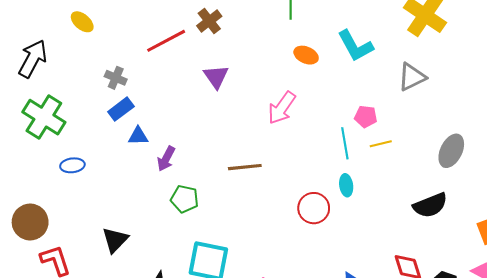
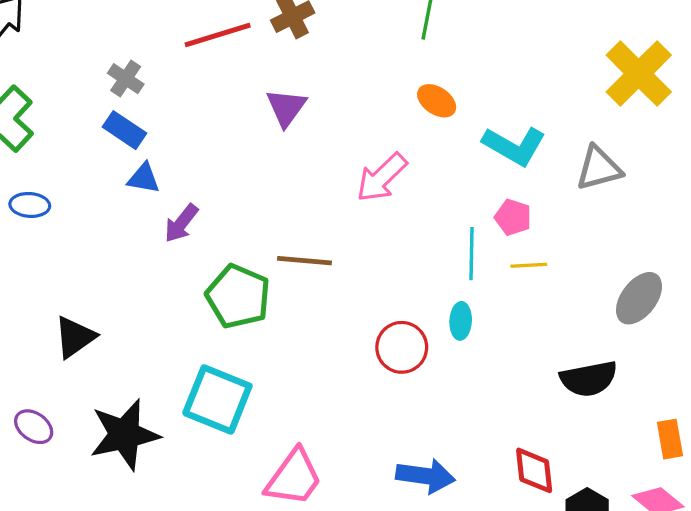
cyan L-shape: (355, 46) -> (514, 146), moved, turned -42
blue rectangle: (121, 109) -> (125, 130), turned 60
green pentagon: (185, 199) -> (238, 296), moved, size x1.4

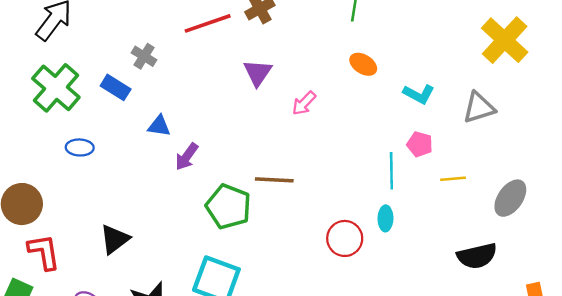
blue rectangle: (125, 130) -> (116, 87), moved
cyan L-shape: (514, 146) -> (419, 94), size x0.7
pink arrow: (382, 178) -> (304, 103), moved, size x0.7
yellow line: (529, 265) -> (453, 179), moved

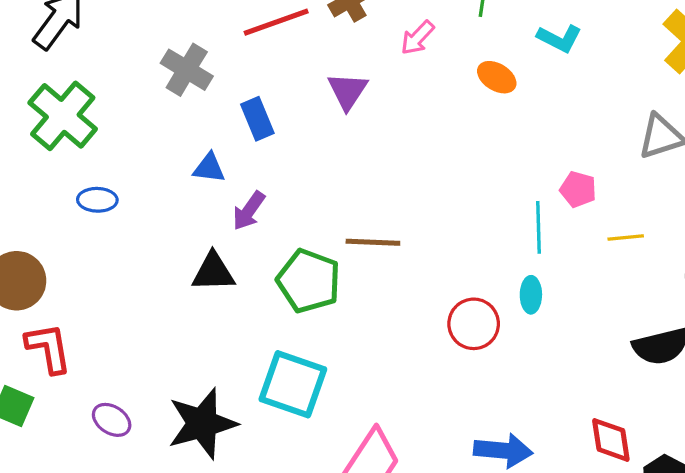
gray cross: (144, 56) -> (187, 70), size x1.4
blue rectangle: (116, 87) -> (257, 119), moved, turned 36
cyan L-shape: (419, 94) -> (559, 38), moved
pink arrow: (304, 103) -> (417, 38), moved
black triangle: (115, 239) -> (213, 272), moved, turned 36

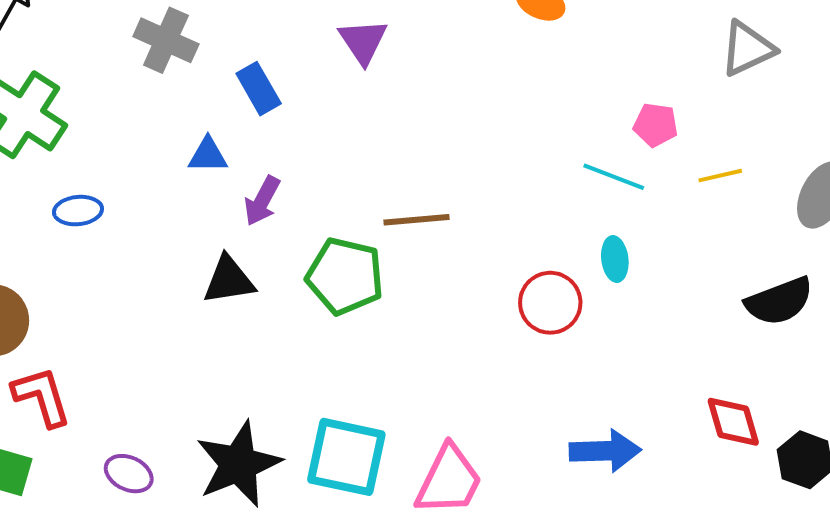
cyan line: (539, 227) -> (614, 177), turned -60
cyan square: (293, 384) -> (346, 457), moved

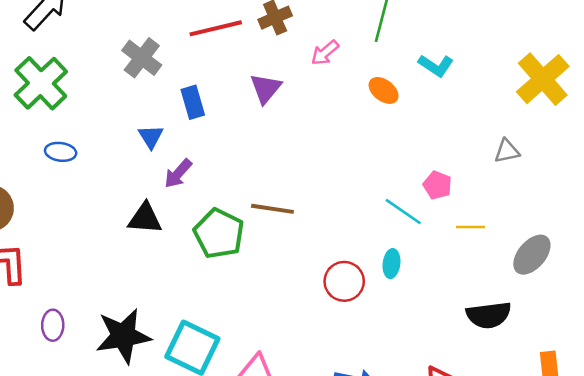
gray triangle: (748, 49) -> (507, 151), size x0.7
blue triangle: (208, 155) -> (151, 137), turned 44
purple ellipse: (129, 474) -> (53, 325), turned 52

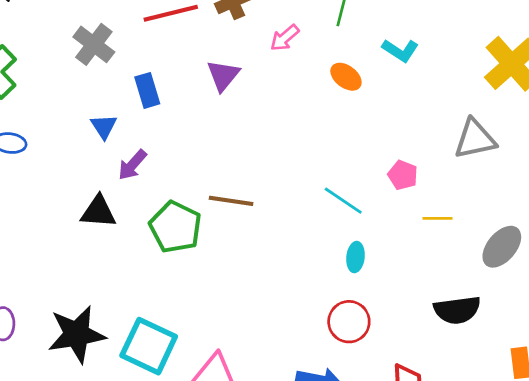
gray triangle: (507, 151) -> (475, 139), size x1.6
cyan line: (403, 212) -> (343, 201), moved
red circle: (344, 281) -> (349, 322), moved

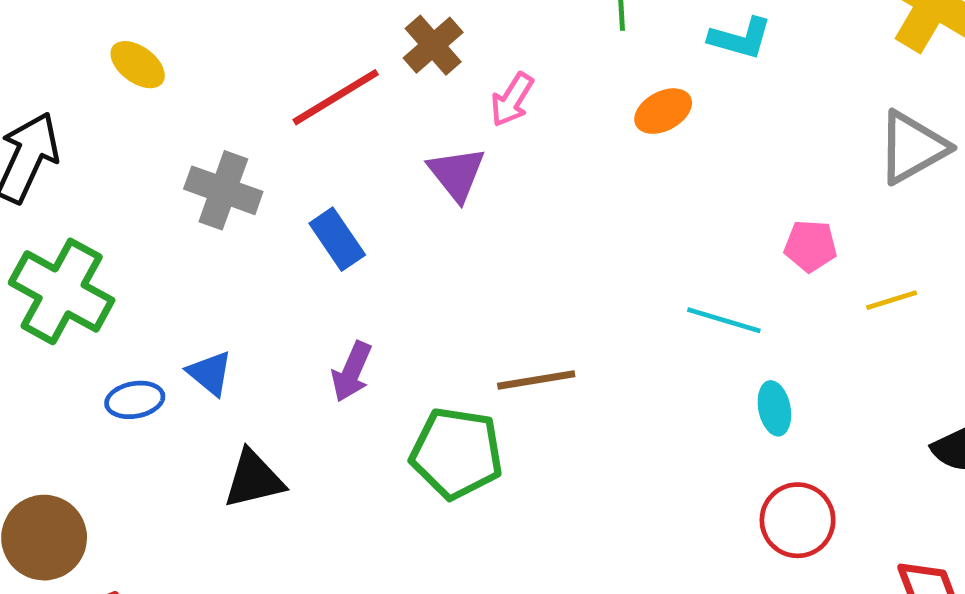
pink arrow: (285, 38) -> (512, 100), moved
orange ellipse: (346, 77) -> (663, 111), turned -48
blue triangle: (104, 127) -> (210, 373), moved
black triangle: (98, 212) -> (254, 479), moved

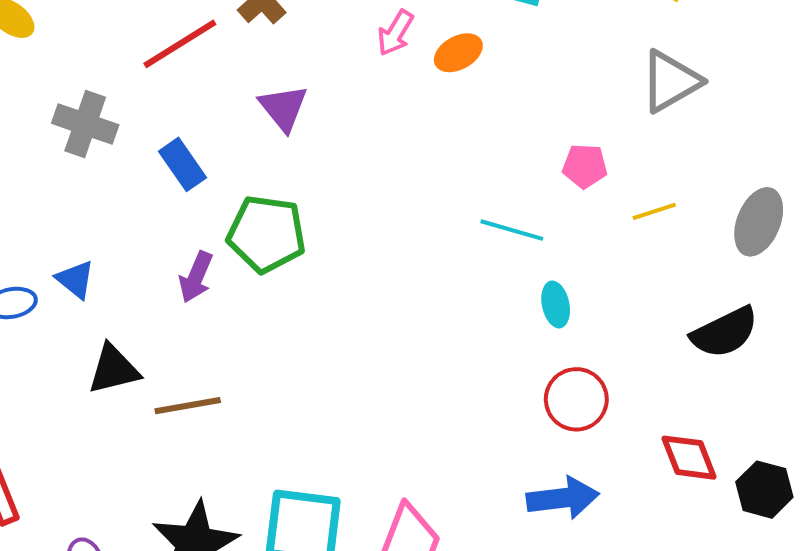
pink arrow: (512, 100) -> (395, 33), moved
brown line: (536, 380) -> (188, 406), moved
green pentagon: (457, 453) -> (266, 234), moved

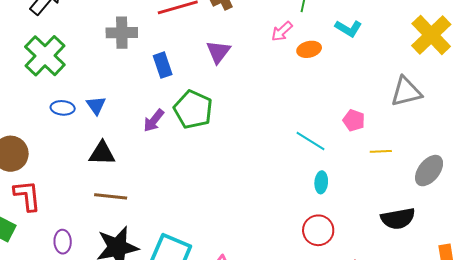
gray cross: (85, 124) -> (122, 33), turned -36
brown line: (188, 406) -> (111, 196), moved

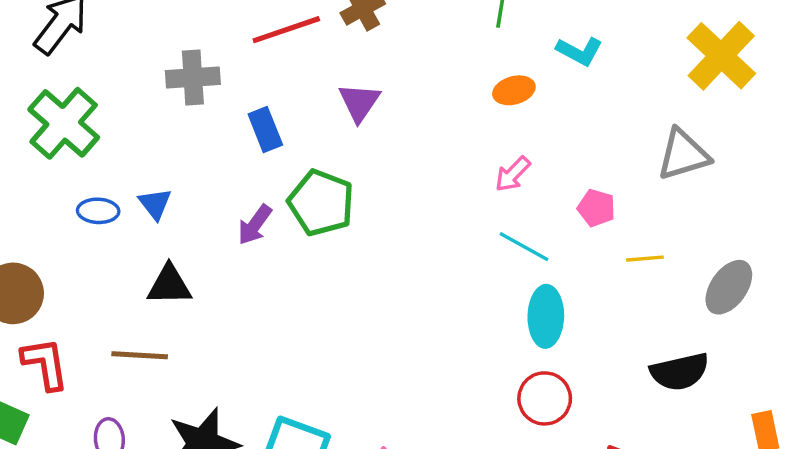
pink arrow: (282, 31) -> (513, 174), moved
cyan ellipse: (321, 182) -> (546, 316), size x1.6
brown line: (111, 196) -> (140, 355), moved

